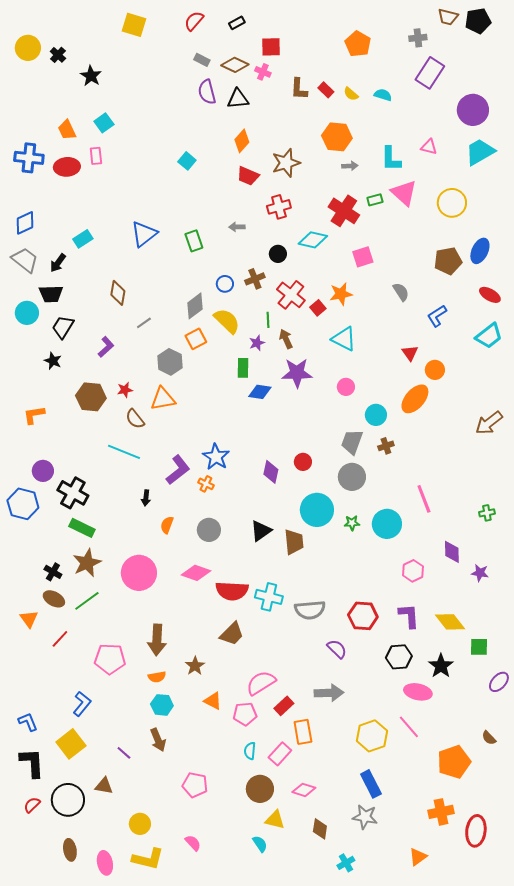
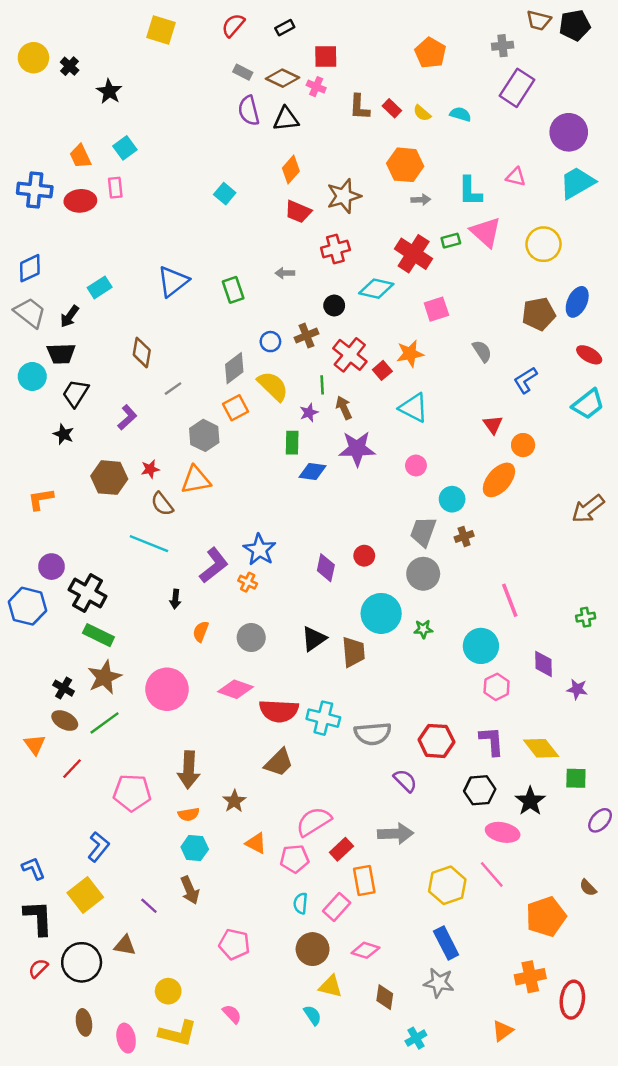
cyan circle: (387, 524) -> (481, 646), moved

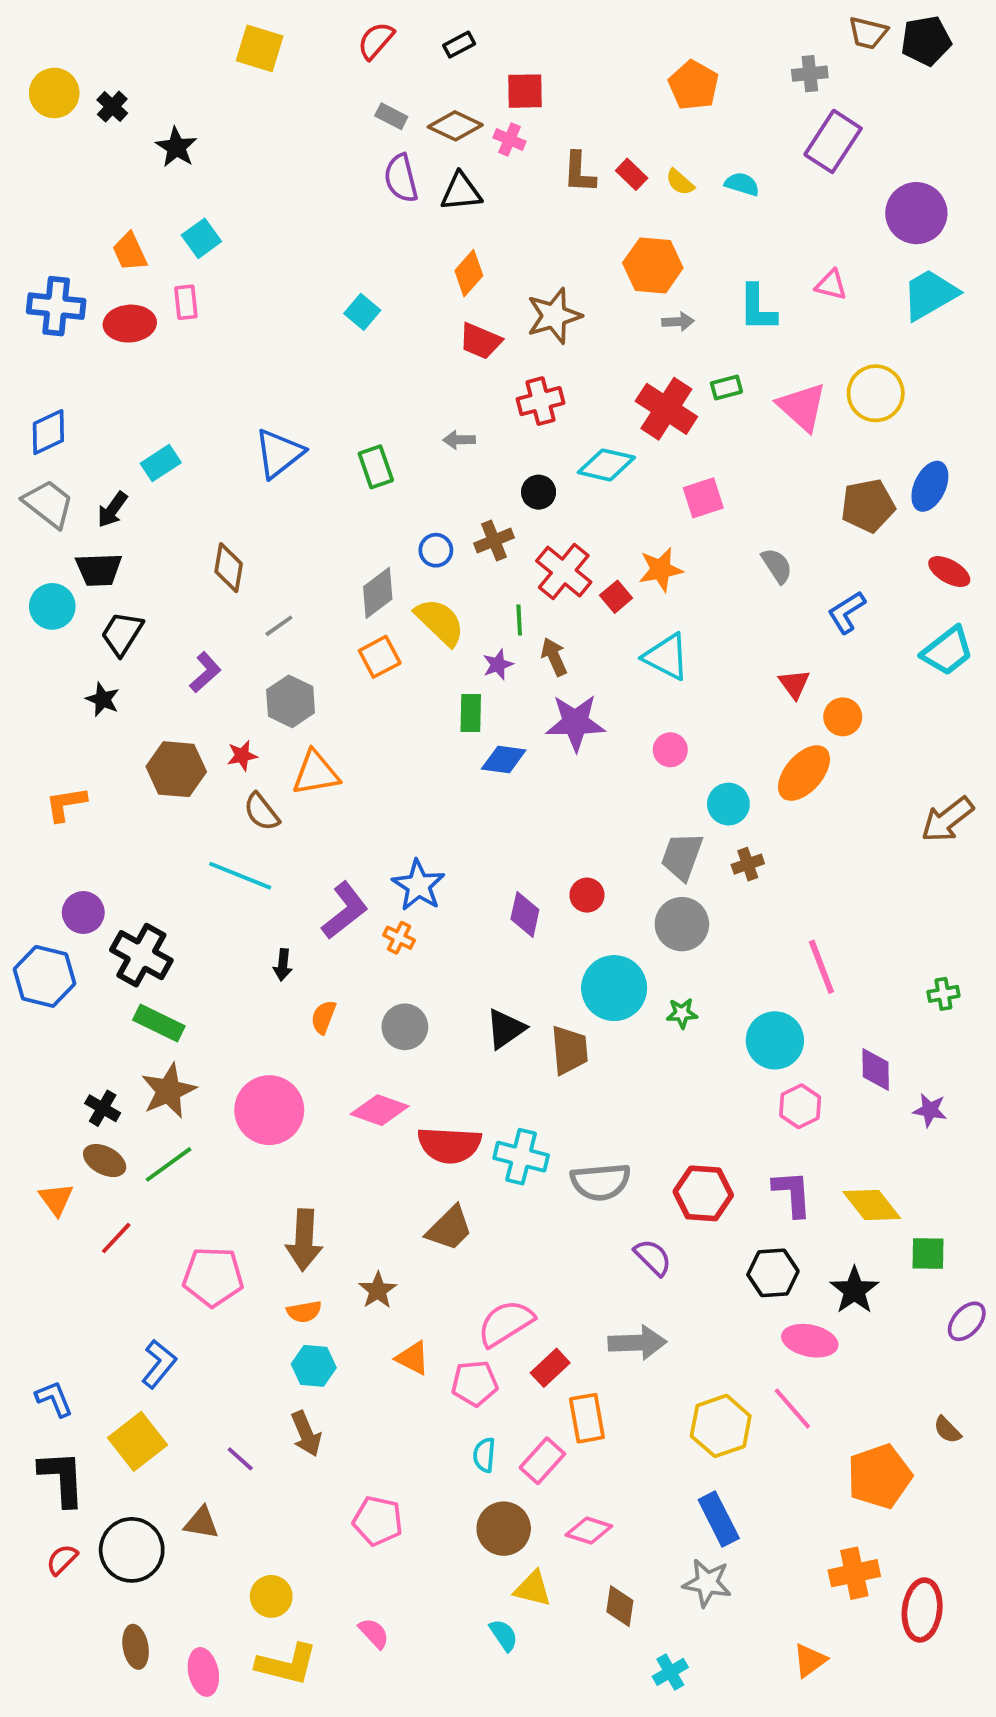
pink triangle: (486, 232) -> (802, 407), moved
gray hexagon: (204, 435) -> (291, 701), moved

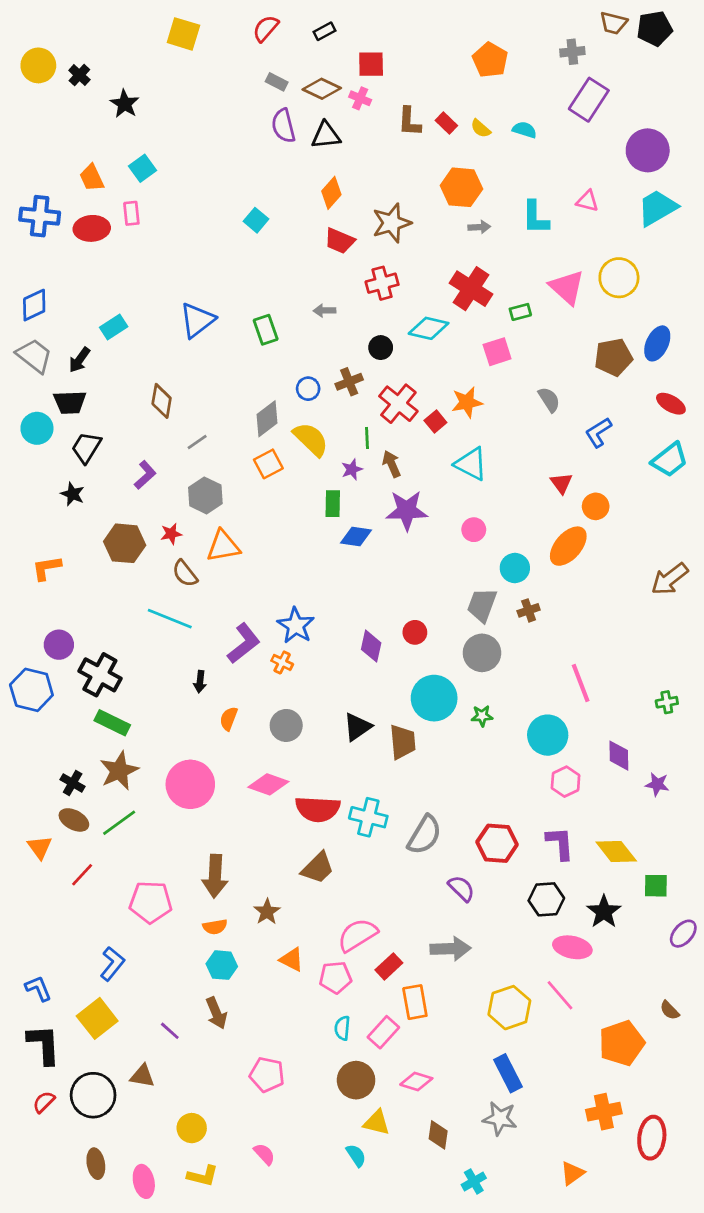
green rectangle: (726, 387) -> (520, 312), moved
gray semicircle: (601, 1182) -> (424, 835), turned -54
yellow L-shape: (287, 1664) -> (203, 1176), size x0.7

